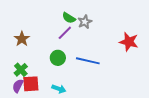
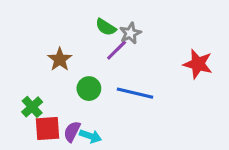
purple line: (65, 33) -> (117, 50), moved
brown star: (22, 39) -> (60, 59), moved
purple semicircle: (18, 86) -> (72, 132), moved

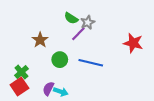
red square: (47, 128) -> (19, 87), moved, turned -30

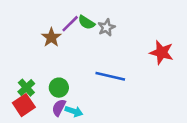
purple line: (78, 34) -> (70, 24), moved
brown star: (40, 40) -> (51, 37), moved
green circle: (60, 60) -> (59, 88), moved

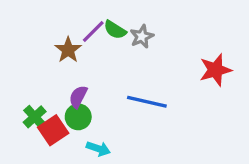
red star: (162, 52) -> (215, 70), turned -30
red square: (24, 105) -> (53, 130), moved
purple semicircle: (59, 108) -> (78, 97), moved

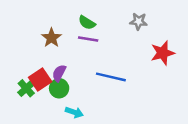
purple line: (93, 31) -> (88, 39), moved, turned 54
gray star: (142, 36) -> (139, 21), moved, turned 30
red square: (53, 130) -> (40, 79), moved

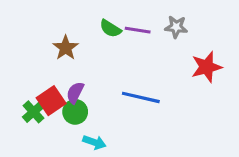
purple line: (88, 39) -> (138, 30), moved

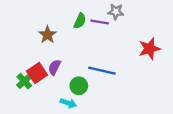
gray star: (176, 27) -> (116, 12), moved
green semicircle: (110, 29) -> (80, 21), turned -98
green circle: (75, 112) -> (79, 86), moved

